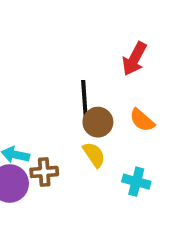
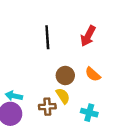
black line: (84, 99) -> (47, 37), moved
brown cross: (44, 172) -> (47, 107), moved

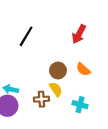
black line: (47, 37) -> (26, 36), moved, turned 35

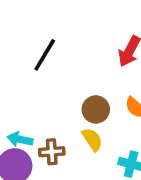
brown cross: (41, 99) -> (52, 152), moved

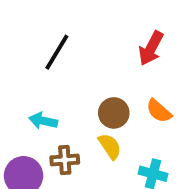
cyan arrow: (20, 139) -> (43, 121), moved

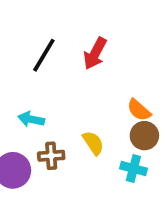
red arrow: (151, 48) -> (95, 53), moved
brown circle: (114, 113) -> (144, 136), moved

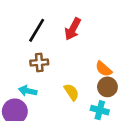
cyan arrow: (31, 119) -> (28, 91), moved
brown cross: (51, 156) -> (39, 62), moved

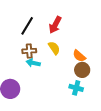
cyan arrow: (28, 91) -> (33, 63), moved
yellow semicircle: (71, 92) -> (54, 48), moved

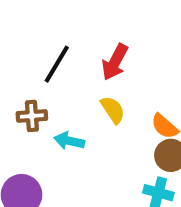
brown cross: (29, 51) -> (32, 116), moved

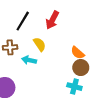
yellow semicircle: (113, 110) -> (40, 44), moved

